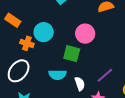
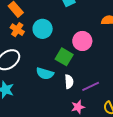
orange cross: (27, 43) -> (17, 30), moved
white semicircle: (80, 84) -> (69, 82), moved

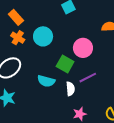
purple line: (91, 86) -> (88, 78), moved

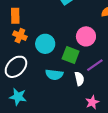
orange rectangle: (16, 17) -> (15, 16), turned 49
cyan circle: (43, 36) -> (45, 44), moved

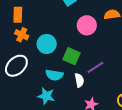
pink circle: (86, 36) -> (87, 25), moved
cyan star: (18, 97) -> (46, 96), moved

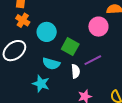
pink circle: (87, 25) -> (98, 27), moved

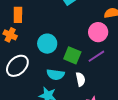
orange cross: (23, 20) -> (10, 35), moved
purple line: (93, 60) -> (96, 56), moved

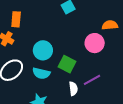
purple line: (96, 56) -> (92, 80), moved
cyan semicircle: (55, 74) -> (41, 73), moved

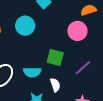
cyan circle: (43, 50) -> (25, 26), moved
white semicircle: (73, 89) -> (55, 85), moved

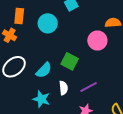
purple line: (83, 68) -> (89, 87), moved
cyan semicircle: (32, 72) -> (44, 70), turned -60

